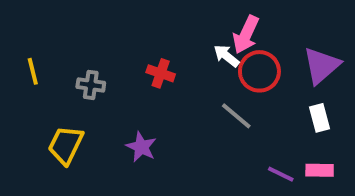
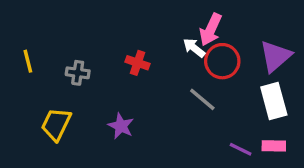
white rectangle: (320, 118) -> (274, 101), size x1.5

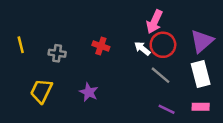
white arrow: (194, 48) -> (142, 48), moved
gray line: (202, 99) -> (160, 75), moved
purple line: (241, 149) -> (167, 109), moved

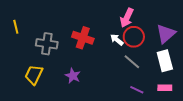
yellow line: (21, 45) -> (16, 27), moved
red cross: (101, 46) -> (83, 38), size x1.5
gray cross: (57, 53) -> (47, 44), size x1.5

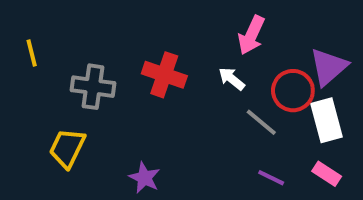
red circle: (134, 37) -> (293, 91), moved
purple star: (73, 76) -> (144, 178), moved
pink rectangle: (165, 88) -> (327, 174), turned 32

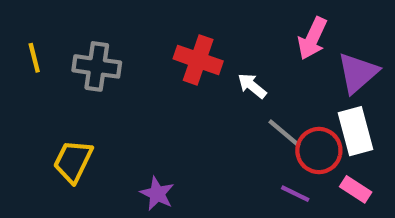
pink arrow: (251, 35) -> (312, 38), moved
red cross: (164, 75) -> (198, 60), moved
gray cross: (93, 87) -> (97, 66), moved
red circle: (293, 91) -> (319, 151), moved

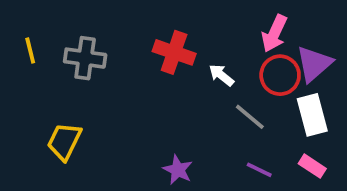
red circle: (319, 151) -> (280, 75), moved
purple star: (157, 194) -> (178, 170), moved

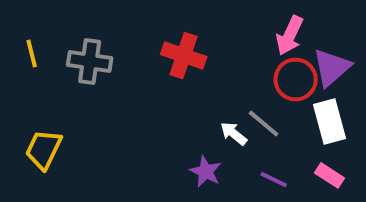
white arrow: (221, 75) -> (234, 133), moved
yellow trapezoid: (64, 141) -> (44, 149), moved
purple star: (178, 170) -> (206, 171), moved

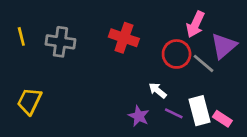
red circle: (296, 80) -> (177, 54), moved
white rectangle: (330, 121) -> (199, 111), moved
gray line: (264, 123) -> (204, 63), moved
purple line: (274, 179) -> (174, 113), moved

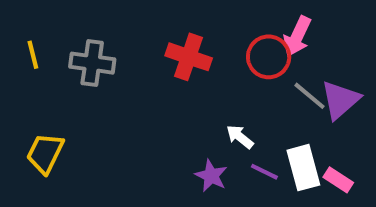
purple triangle: (224, 46) -> (340, 100), moved
red circle: (177, 54) -> (269, 57), moved

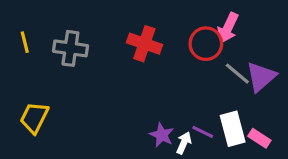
white arrow: (240, 137) -> (184, 143), moved, turned 75

